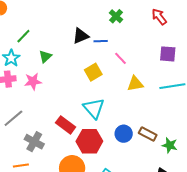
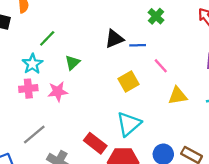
cyan triangle: (94, 108) -> (129, 124), turned 30

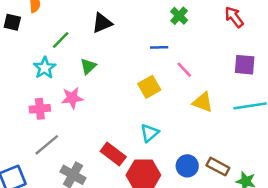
black triangle: (114, 39) -> (102, 23), moved
pink cross: (28, 89) -> (40, 109), moved
yellow triangle: (178, 96) -> (203, 102), turned 30
cyan triangle: (129, 124) -> (150, 133), size x0.7

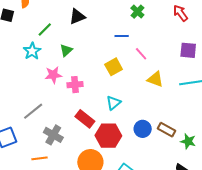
pink cross: (40, 109) -> (75, 85), moved

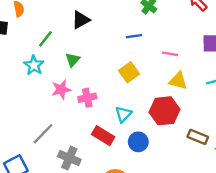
pink line: (141, 54) -> (170, 54), moved, turned -32
cyan triangle: (113, 103) -> (123, 114), moved
blue circle: (143, 129) -> (138, 142), moved
red hexagon: (108, 136) -> (164, 111), moved

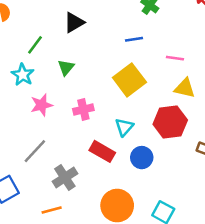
yellow square: (129, 72) -> (129, 80), size x1.4
pink star: (61, 90) -> (42, 105), moved
gray cross: (69, 158) -> (65, 178), turned 35

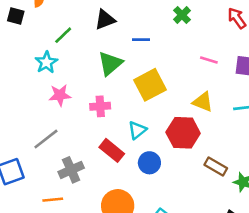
blue line: (134, 39) -> (141, 40), moved
pink line: (175, 58) -> (209, 60), moved
green triangle: (66, 67) -> (110, 63), moved, size x1.5

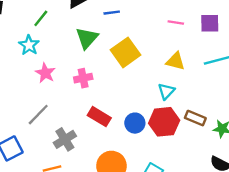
pink star: (60, 95) -> (45, 73), turned -30
cyan triangle: (137, 130) -> (166, 91), moved
red hexagon: (183, 133) -> (164, 122), moved

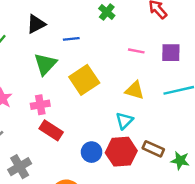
red rectangle: (99, 117) -> (51, 130), moved

